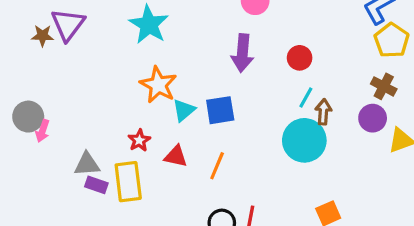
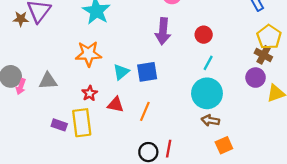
yellow pentagon: (392, 40) -> (269, 37), moved
orange star: (158, 85) -> (88, 54), moved, turned -30
brown arrow: (323, 112) -> (210, 120), moved, turned -84
gray triangle: (87, 164) -> (48, 81), moved

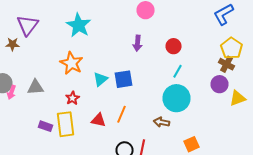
brown star: (21, 19) -> (12, 44), moved
purple arrow: (163, 31) -> (138, 43), size x0.7
orange star: (88, 54) -> (72, 63), turned 30
red triangle: (116, 105) -> (98, 120), moved
brown arrow: (210, 120) -> (162, 122), moved

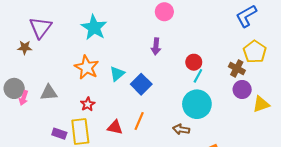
red circle: (174, 46) -> (194, 62), moved
brown cross: (226, 64) -> (237, 68), moved
cyan triangle: (100, 79) -> (117, 74), moved
blue square: (124, 79) -> (141, 84), turned -36

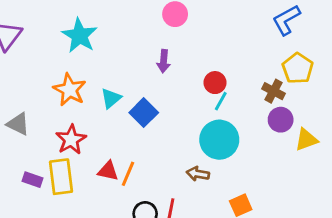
gray triangle: (49, 93) -> (18, 124), turned 30
red star: (88, 104) -> (71, 140), size x1.5
orange line: (139, 121) -> (128, 174), moved

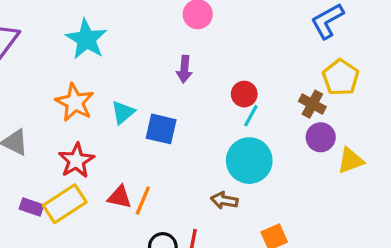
blue square: (144, 113) -> (161, 129), turned -32
yellow rectangle: (61, 177) -> (65, 204), turned 64

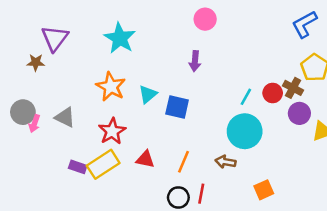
red circle: (244, 94) -> (273, 93), moved
orange line: (143, 200) -> (183, 162), moved

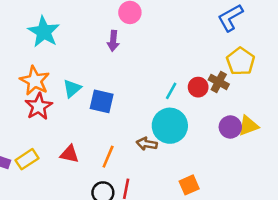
purple arrow: (195, 61) -> (113, 41), moved
purple circle: (299, 113) -> (230, 127), moved
red star: (112, 131) -> (39, 106), moved
brown arrow: (225, 162) -> (147, 144), moved
yellow rectangle: (103, 164) -> (27, 159), size x0.7

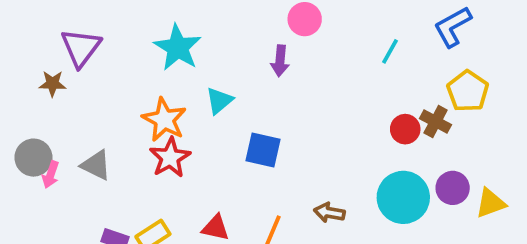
cyan triangle: (72, 88) -> (219, 101), moved
cyan line: (171, 91) -> (390, 51), moved
cyan circle: (170, 126) -> (403, 197), moved
yellow triangle: (248, 126) -> (491, 203), moved

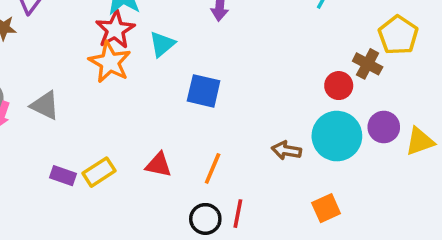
red circle: (405, 129) -> (339, 86), moved
red star: (170, 158) -> (115, 30), moved
brown arrow: (329, 213) -> (286, 150), moved

